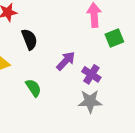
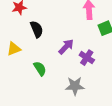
gray star: (90, 101) -> (75, 86), moved

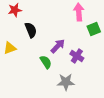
green semicircle: (40, 68) -> (46, 62), moved

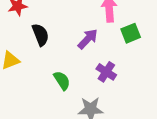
purple arrow: (58, 46) -> (88, 39), moved

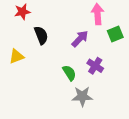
green semicircle: (62, 80) -> (69, 73), moved

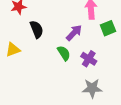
green semicircle: (69, 73) -> (64, 53), moved
gray star: (82, 96) -> (92, 88), moved

